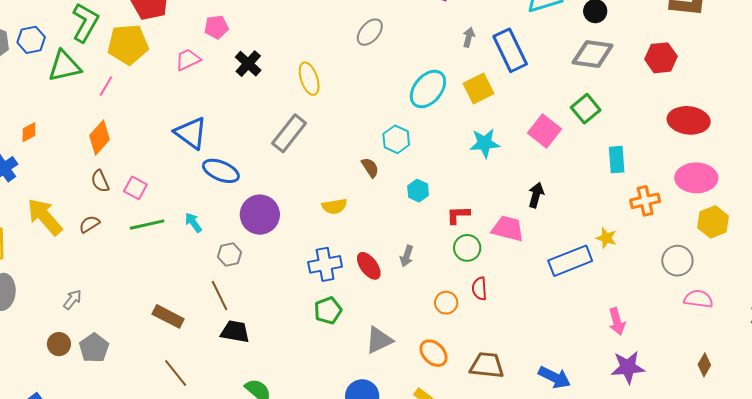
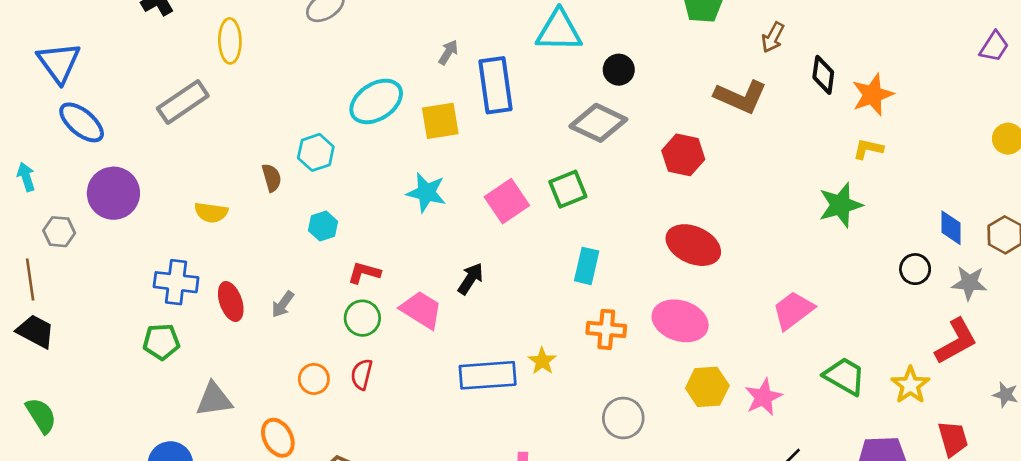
yellow hexagon: (713, 222) -> (707, 387), moved

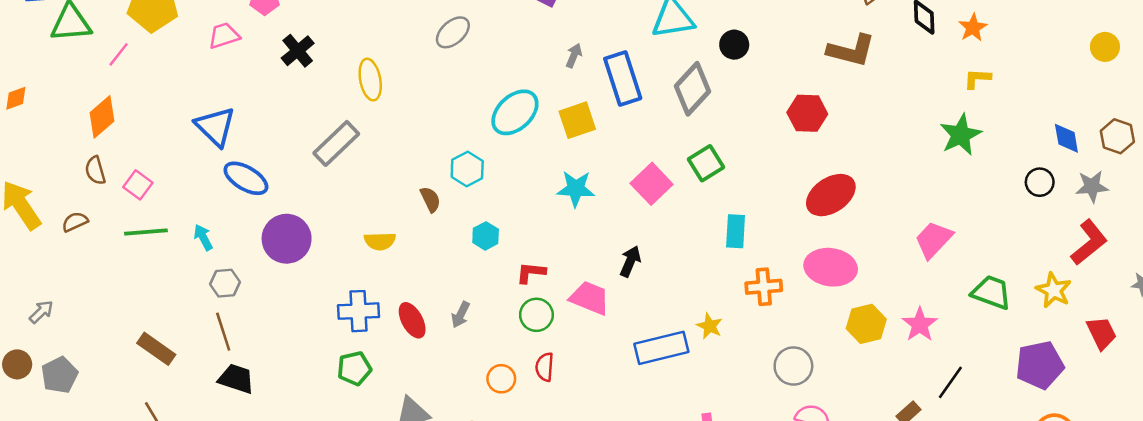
orange star: (873, 95) -> (973, 28), size x0.7
gray diamond: (598, 123) -> (693, 89), moved, turned -63
gray hexagon: (59, 232) -> (225, 283), moved
red ellipse: (693, 245) -> (831, 195), turned -48

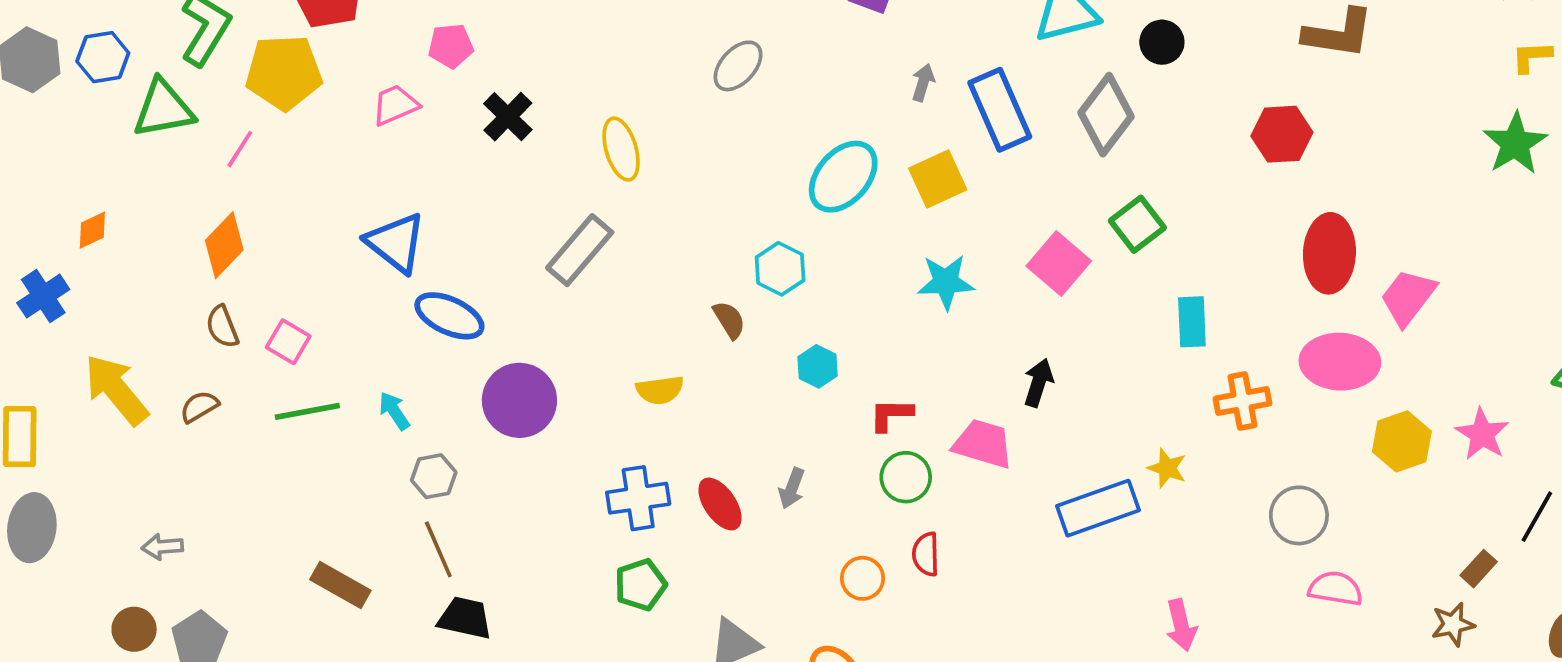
red ellipse: (831, 195) -> (1329, 253), turned -48
pink trapezoid: (933, 240) -> (1408, 297), moved
gray arrow: (41, 312) -> (162, 547), turned -135

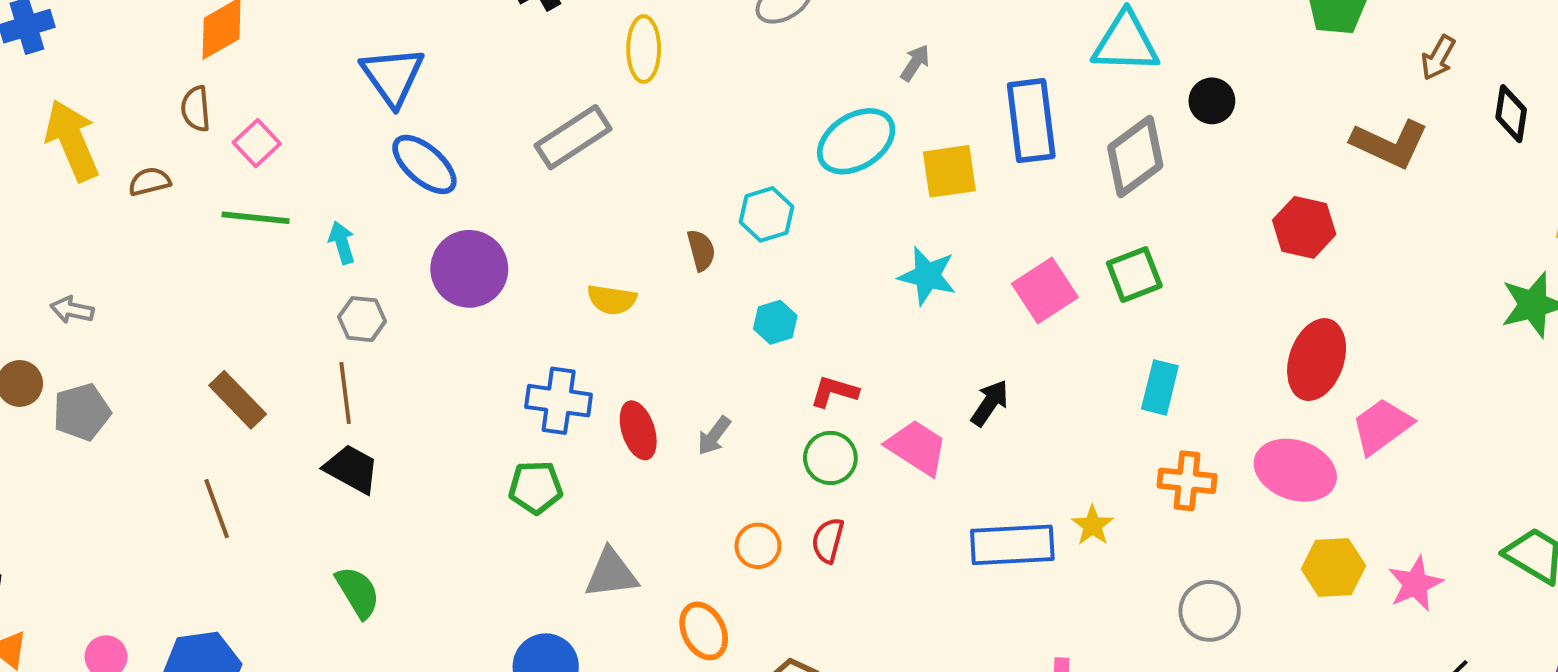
gray arrow: (923, 83) -> (915, 63), moved

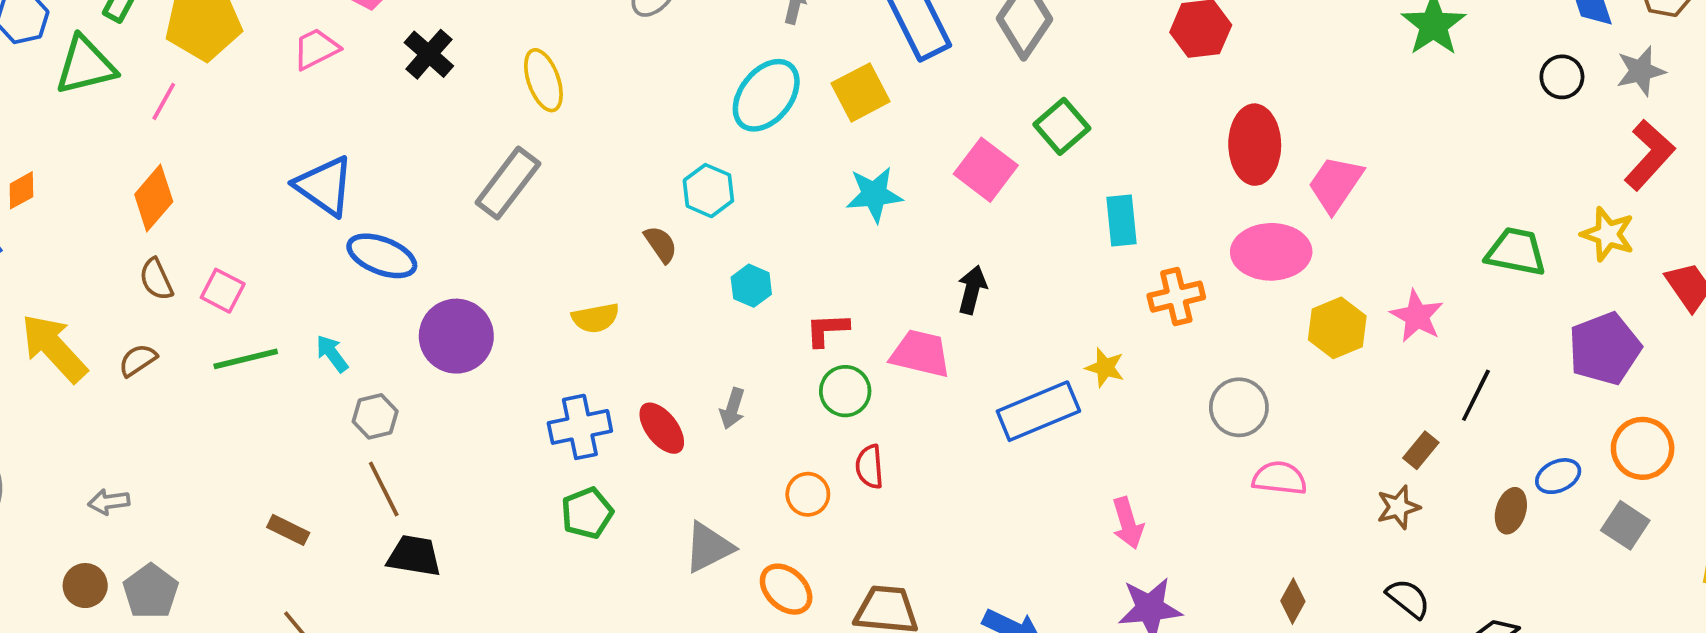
brown rectangle: (238, 400) -> (288, 530), size x0.7
gray triangle: (611, 573) -> (709, 547), moved

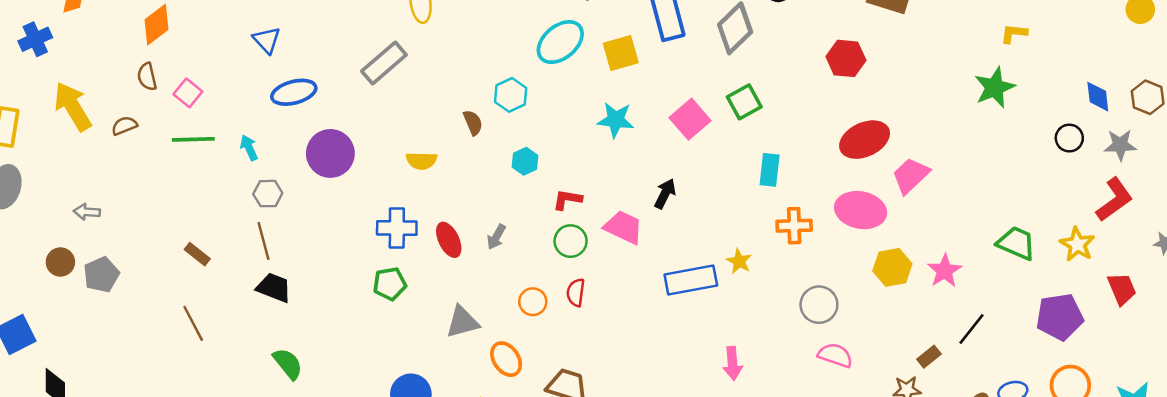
red ellipse: (1255, 145) -> (865, 140), turned 54
blue triangle: (324, 186) -> (267, 40), size x0.7
blue ellipse: (382, 256) -> (294, 92), turned -48

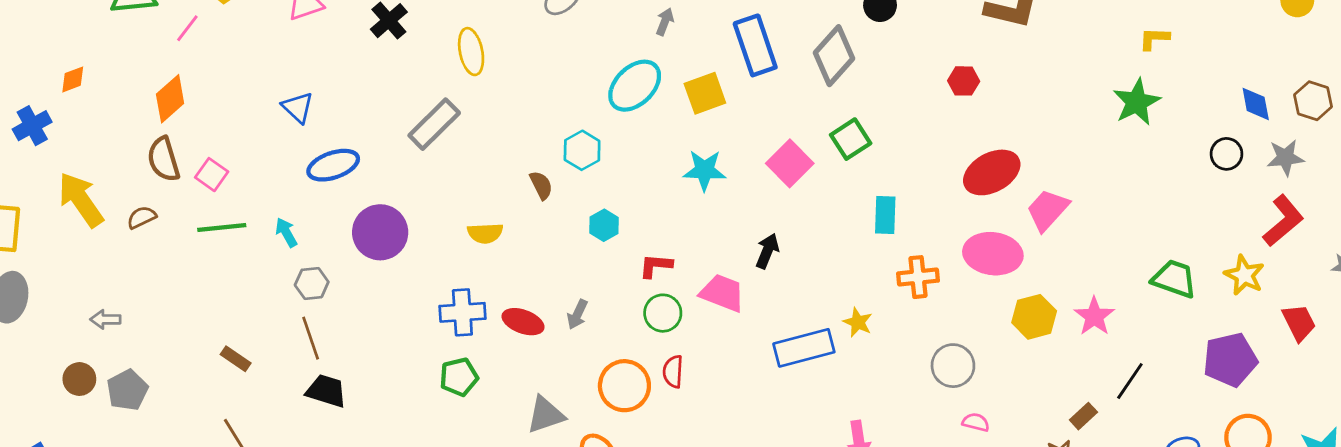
red hexagon: (846, 58) -> (964, 81), size x0.7
brown semicircle: (147, 77) -> (164, 159), size x1.4
red ellipse: (449, 240) -> (523, 322), turned -40
orange circle: (533, 302) -> (624, 386), size x1.6
pink semicircle: (835, 355) -> (976, 422), size x0.7

